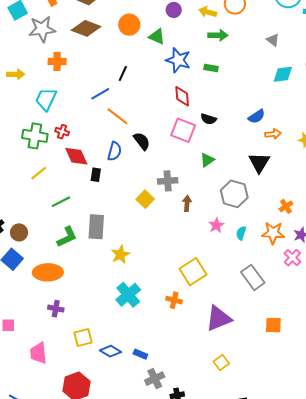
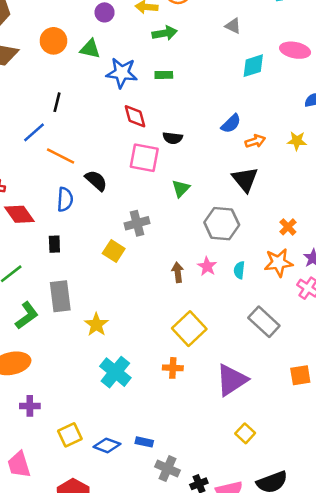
black rectangle: (96, 175) -> (54, 244), moved
brown arrow: (187, 203) -> (178, 272), moved
gray cross: (155, 379) -> (167, 469), turned -30

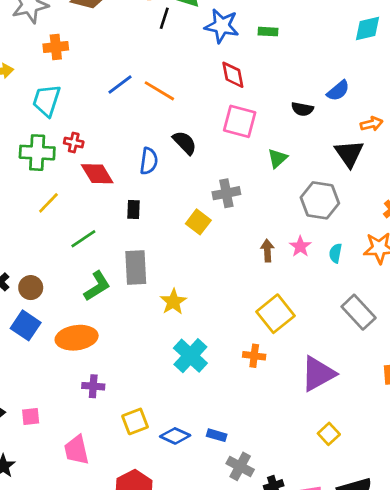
black line: (57, 102) -> (164, 18), moved
black semicircle: (173, 138) -> (302, 109), moved
orange arrow: (255, 141) -> (372, 124), moved
orange line: (61, 156) -> (159, 91), moved

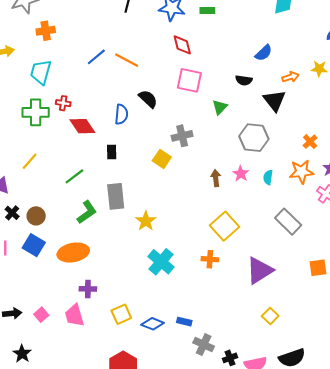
black semicircle: (302, 109) -> (244, 80), moved
yellow line: (48, 203) -> (30, 161), moved
pink square: (31, 416) -> (41, 315), turned -32
pink trapezoid: (77, 450) -> (74, 315), moved

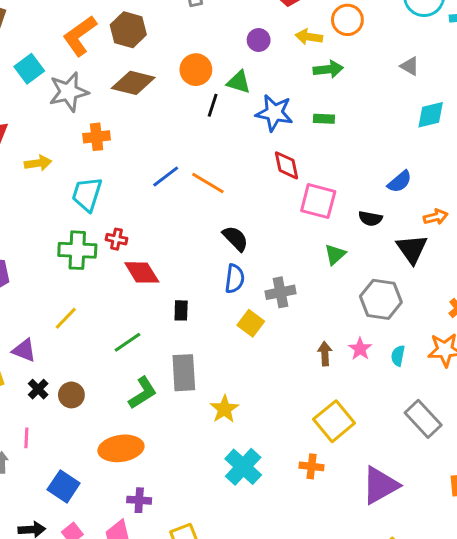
pink square: (189, 80) -> (318, 201), moved
blue semicircle: (121, 114) -> (235, 279), moved
blue square: (34, 245) -> (64, 486), moved

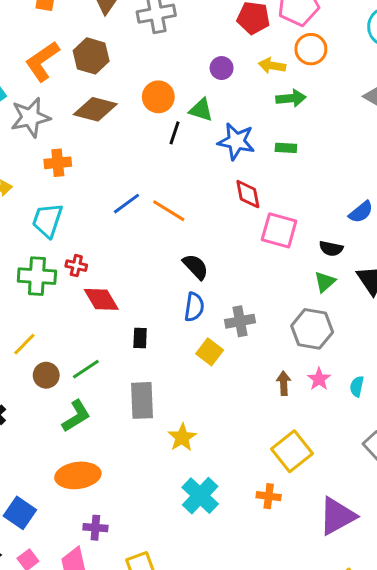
green triangle: (335, 255) -> (325, 282), moved
gray hexagon: (381, 299) -> (312, 329), moved
green L-shape: (143, 393) -> (76, 416), moved
brown circle: (71, 395) -> (46, 375), moved

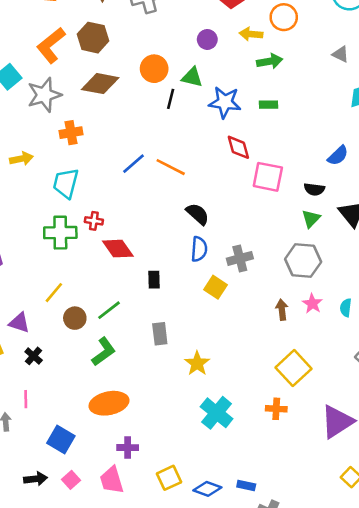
gray rectangle: (142, 400) -> (160, 334), size x0.7

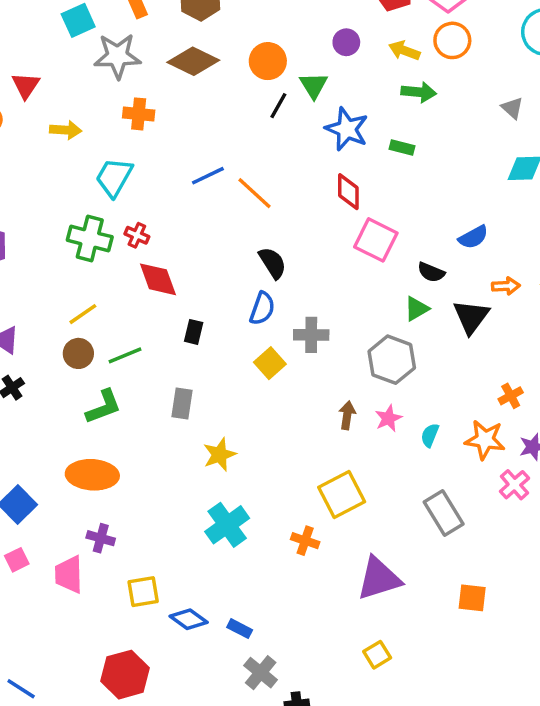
green triangle: (192, 77) -> (314, 85), turned 30
yellow line: (54, 293) -> (83, 314), moved

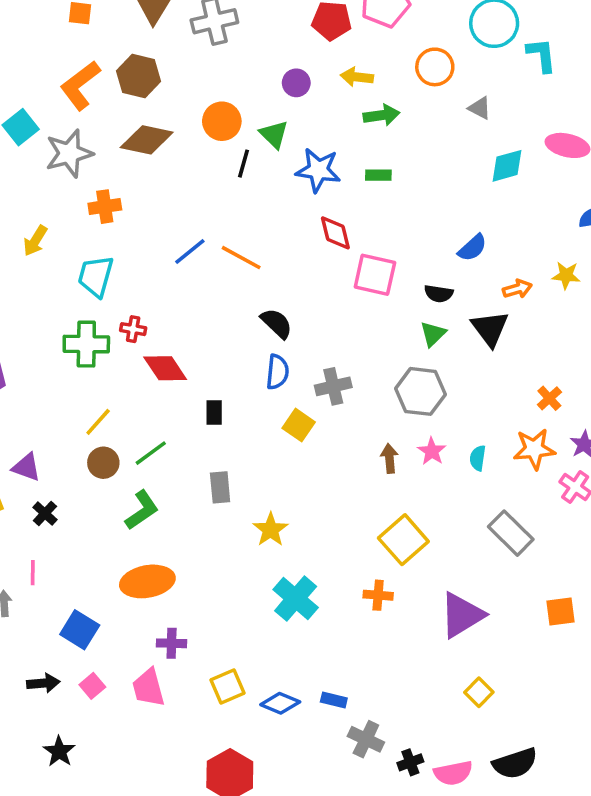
orange circle: (452, 40) -> (435, 67), moved
yellow arrow: (66, 130) -> (35, 241), turned 132

